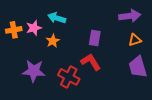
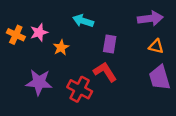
cyan arrow: (57, 18) -> (83, 21), moved
orange cross: (14, 30) -> (16, 35), turned 35
orange triangle: (135, 40) -> (156, 46), turned 32

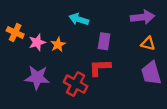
pink star: (39, 32) -> (37, 42), moved
red L-shape: (105, 72) -> (100, 68), turned -60

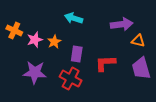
purple arrow: (142, 17) -> (122, 24), moved
purple rectangle: (104, 41) -> (77, 54), moved
red L-shape: (100, 68) -> (105, 63), moved

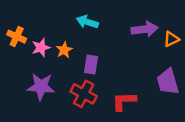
orange triangle: (138, 41) -> (171, 39), moved, turned -40
red L-shape: (105, 63) -> (124, 101), moved

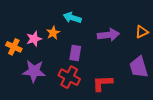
purple arrow: (145, 29) -> (108, 35), moved
orange cross: (17, 37) -> (14, 47), moved
orange star: (64, 50) -> (53, 33), moved

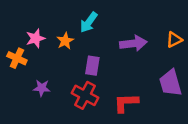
cyan arrow: (72, 18) -> (89, 22), turned -72
pink star: (34, 39) -> (35, 38), moved
purple star: (34, 71) -> (42, 88), size x0.6

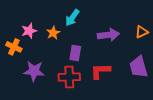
purple star: (42, 88) -> (34, 71), size x1.5
red cross: (85, 95) -> (69, 77), turned -30
red L-shape: (126, 103) -> (100, 71), moved

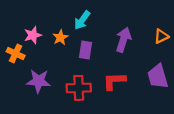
purple arrow: (108, 35) -> (123, 40), turned -65
purple rectangle: (75, 53) -> (86, 50), moved

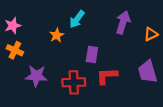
pink star: (33, 35) -> (13, 26), moved
purple arrow: (123, 40) -> (123, 22), moved
purple rectangle: (86, 50) -> (92, 55), moved

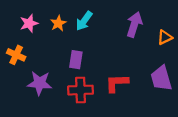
pink star: (13, 26) -> (29, 23), moved
orange star: (57, 35) -> (58, 23), moved
purple rectangle: (92, 55) -> (76, 60), moved

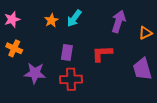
pink star: (29, 23) -> (12, 19), moved
red L-shape: (117, 83) -> (102, 54), moved

